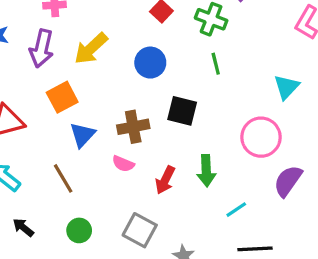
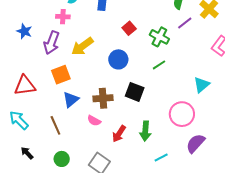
green line: (216, 64) -> (159, 65), turned 64

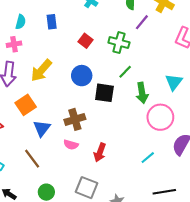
black square: (135, 92) -> (104, 93), moved
green arrow: (145, 131) -> (142, 93), moved
cyan line: (161, 157) -> (148, 158), moved

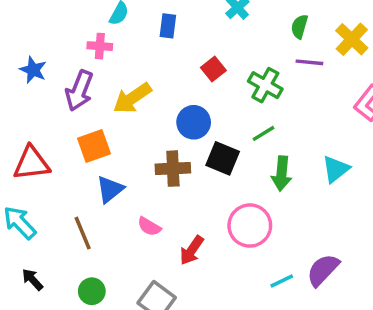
purple line: (142, 22) -> (309, 62), turned 42
pink circle: (160, 117) -> (250, 226), moved
brown cross: (75, 119) -> (173, 169), moved
cyan line: (148, 158) -> (282, 281), moved

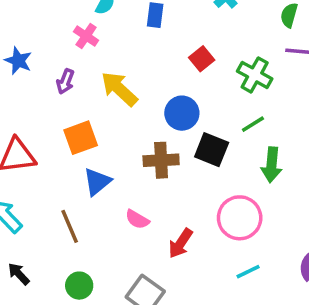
pink cross: (100, 46) -> (86, 36), turned 30
purple arrow: (79, 91) -> (65, 81), size x0.6
yellow arrow: (132, 98) -> (119, 89), turned 78
cyan line: (282, 281) -> (248, 272), moved

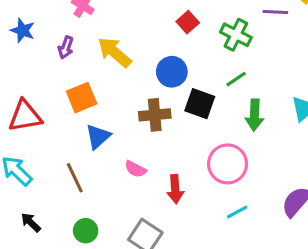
red arrow: (181, 243) -> (175, 189), turned -36

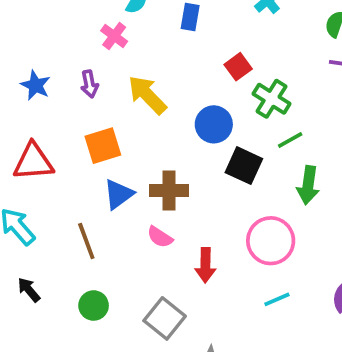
blue star: (23, 30) -> (35, 85), moved
green cross: (236, 35) -> (272, 99), moved
purple arrow: (66, 47) -> (89, 84), turned -35
brown cross: (155, 115) -> (169, 190), moved

